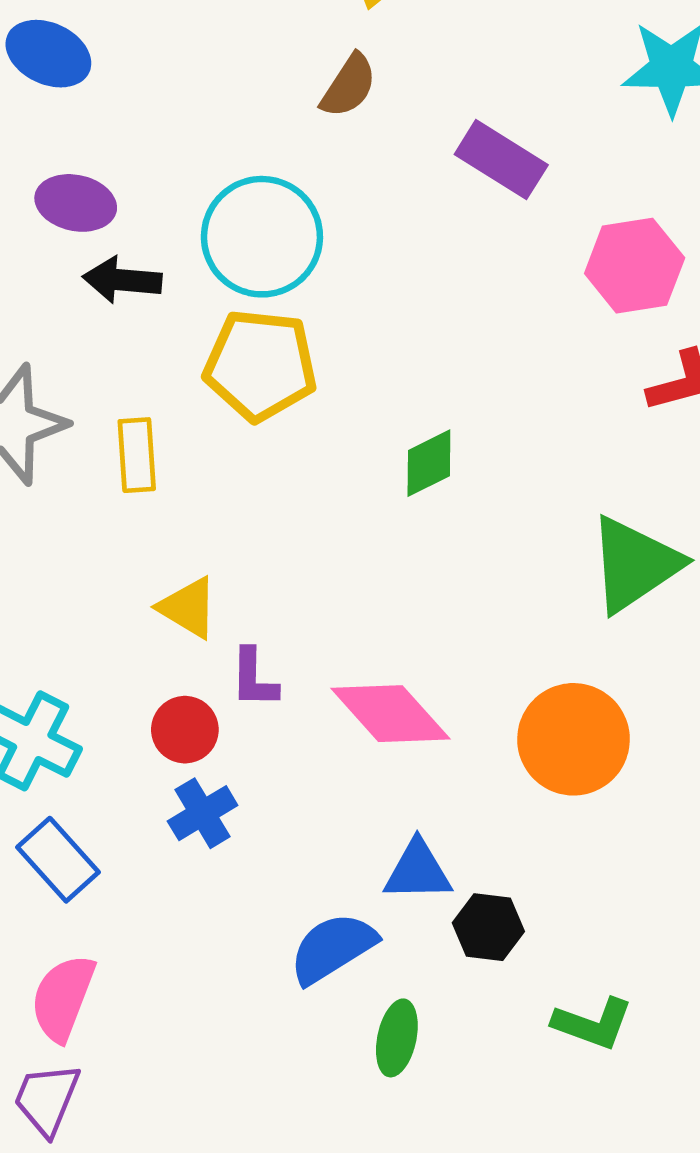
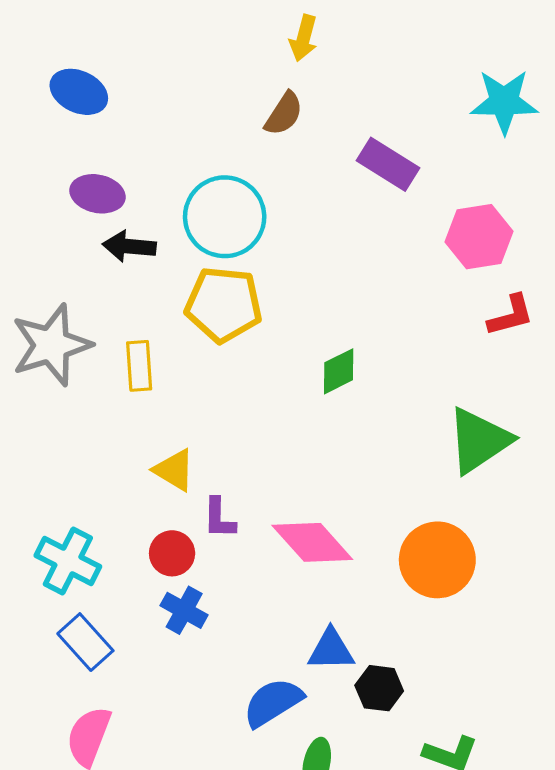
blue cross: (203, 813) -> (184, 610), turned -30

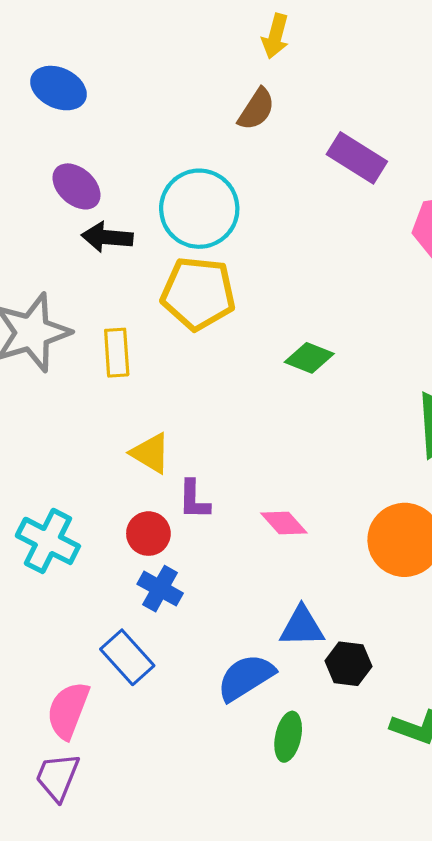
purple ellipse: (97, 194) -> (76, 186), turned 30
green diamond: (339, 371) -> (309, 358), turned 48
pink diamond: (312, 542) -> (284, 523), size x0.6
blue rectangle: (85, 642) -> (127, 657), moved

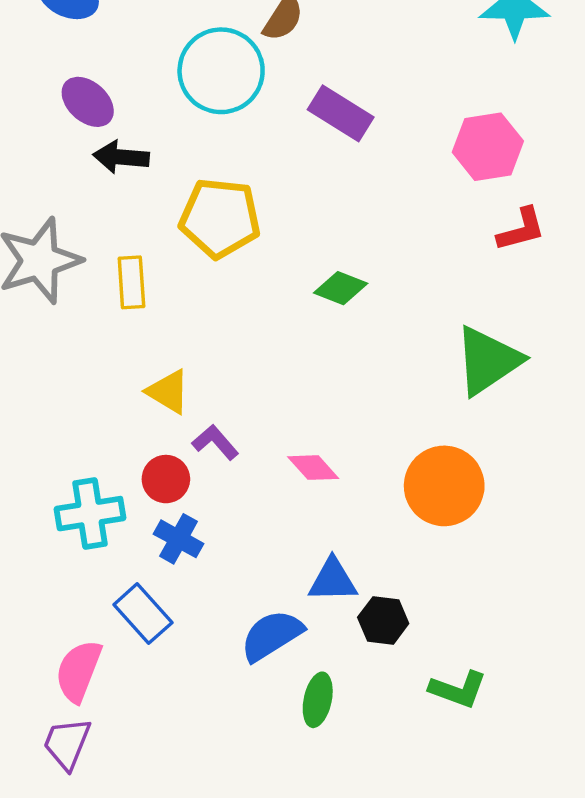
purple rectangle: (357, 158) -> (341, 113), moved
cyan circle: (199, 209) -> (221, 71), moved
purple L-shape: (194, 500) -> (215, 442), turned 138
cyan cross: (48, 541) -> (90, 514), moved, turned -36

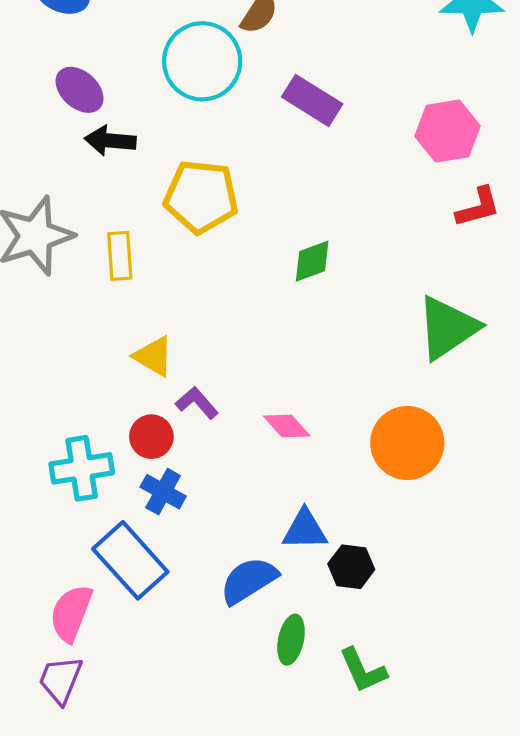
green diamond: (341, 288) -> (312, 261), turned -42
blue rectangle: (143, 614) -> (130, 560), size x1.4
green L-shape: (458, 689) -> (363, 670), moved, turned 46

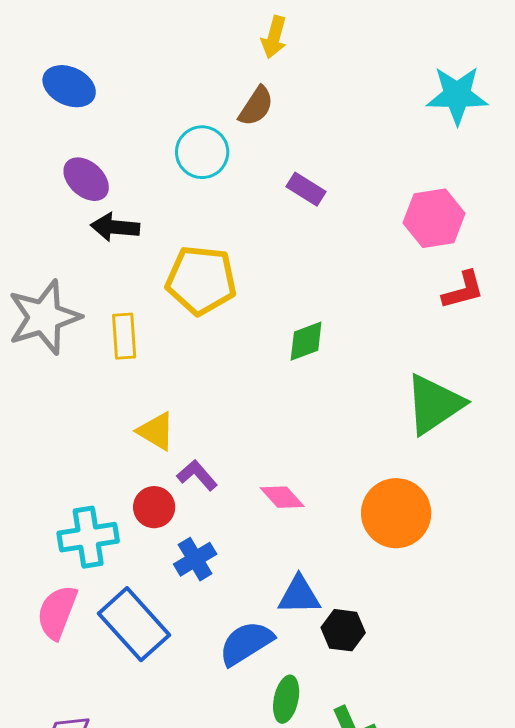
cyan circle: (202, 61) -> (202, 152), size x0.7
purple rectangle: (312, 100) -> (306, 189), size x0.7
blue cross: (163, 492) -> (195, 559), moved, turned 30
pink semicircle: (71, 613) -> (57, 612), moved

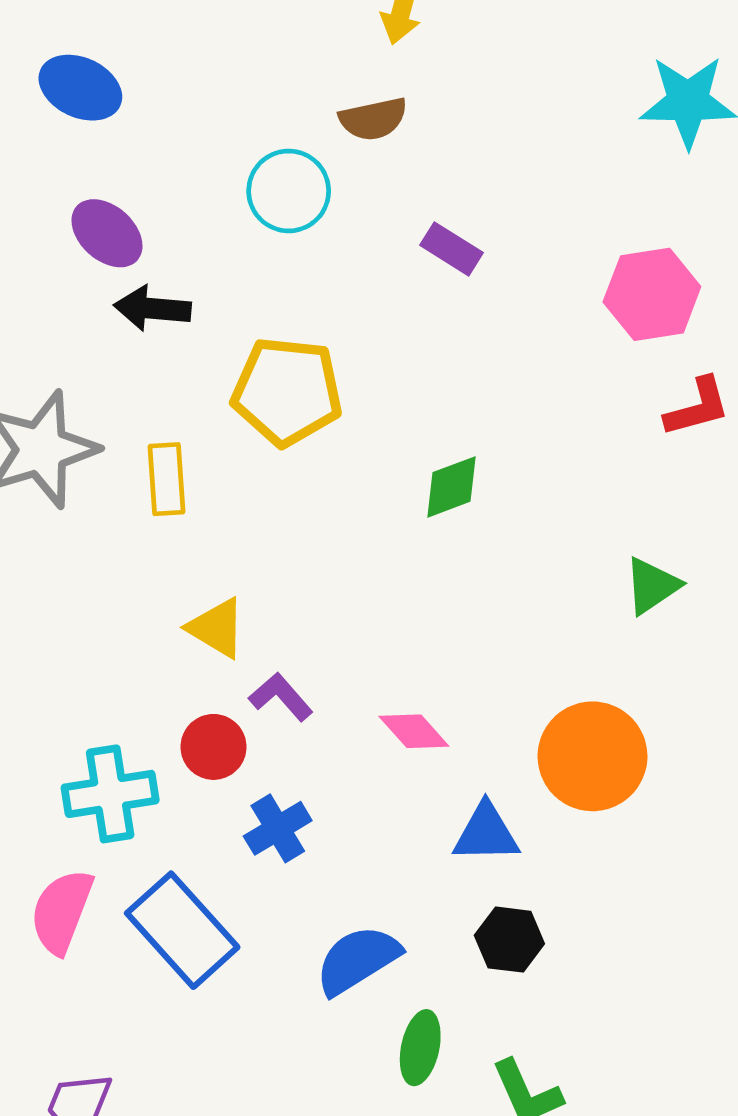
brown semicircle: (256, 106) -> (373, 119), turned 45
green triangle: (434, 404) -> (652, 586), size x0.6
blue triangle: (299, 595) -> (486, 833), moved

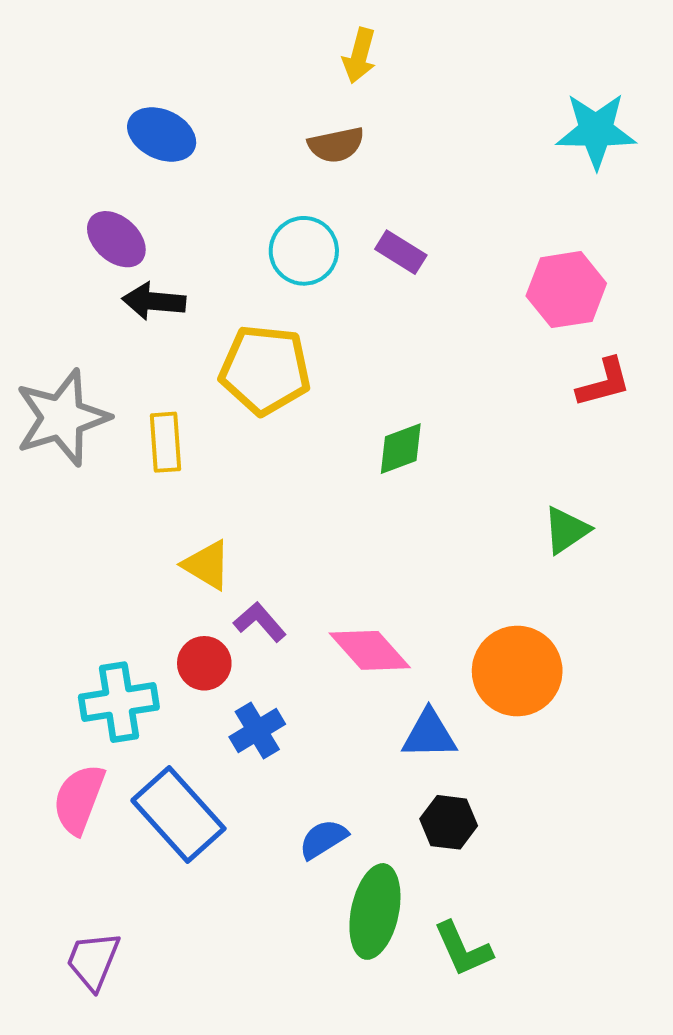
blue ellipse: (80, 88) -> (162, 134), moved
cyan circle: (289, 191) -> (304, 251), moved
pink diamond: (414, 731) -> (370, 650), size x1.4
blue semicircle: (358, 960) -> (323, 839), size x0.7
green ellipse: (420, 1048) -> (375, 911), size x1.5

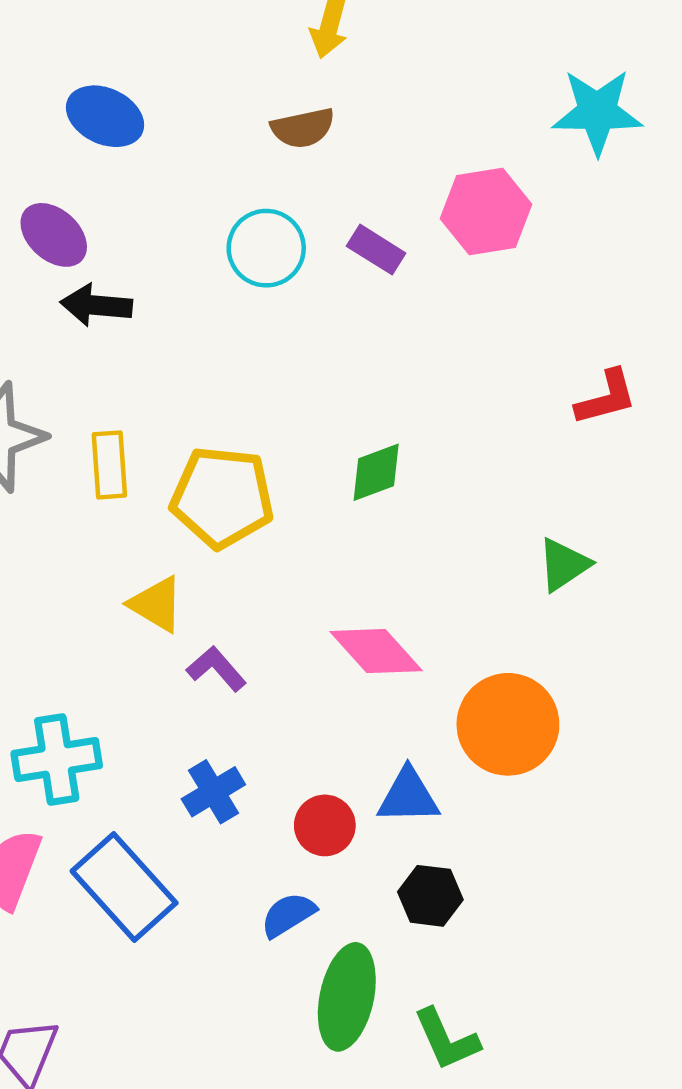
pink hexagon: (566, 290) -> (486, 211), moved
yellow pentagon: (265, 370) -> (222, 497), moved
pink diamond: (370, 650) -> (376, 651), moved
red circle: (204, 663) -> (325, 825), moved

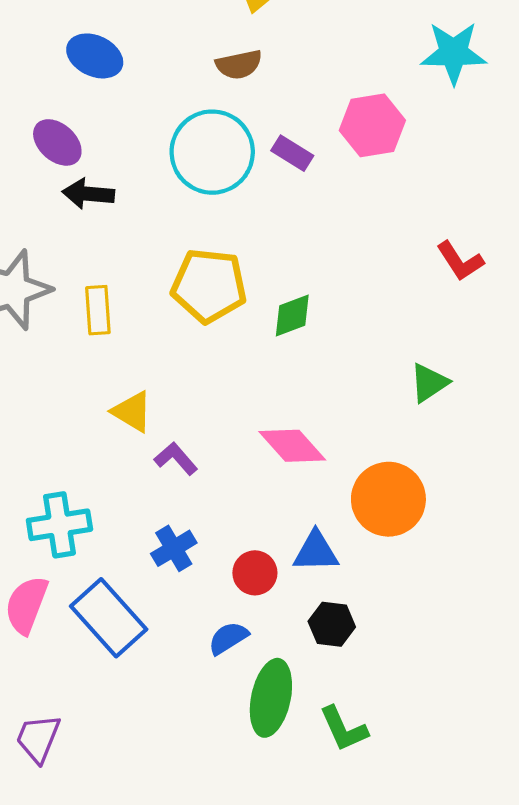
cyan circle: (266, 248) -> (212, 152), size x1.5
red L-shape: (606, 398) -> (460, 261), turned 72
yellow pentagon: (222, 497) -> (209, 286), moved

